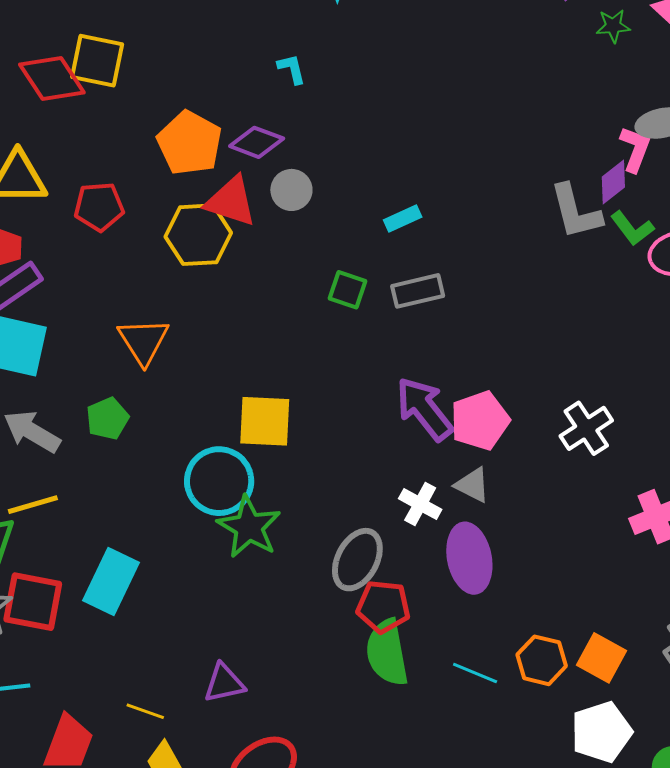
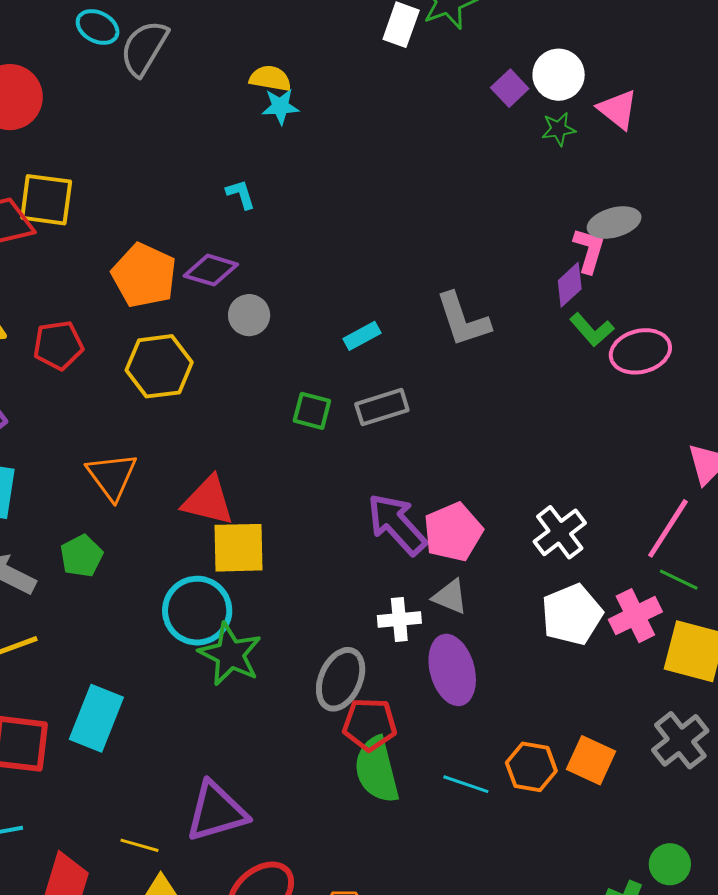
red triangle: (231, 201) -> (208, 501), moved
gray L-shape: (576, 212) -> (463, 320), moved
white cross: (420, 504) -> (399, 619), turned -30
purple triangle: (224, 683) -> (216, 812), size x1.5
white pentagon: (601, 732) -> (572, 614), moved

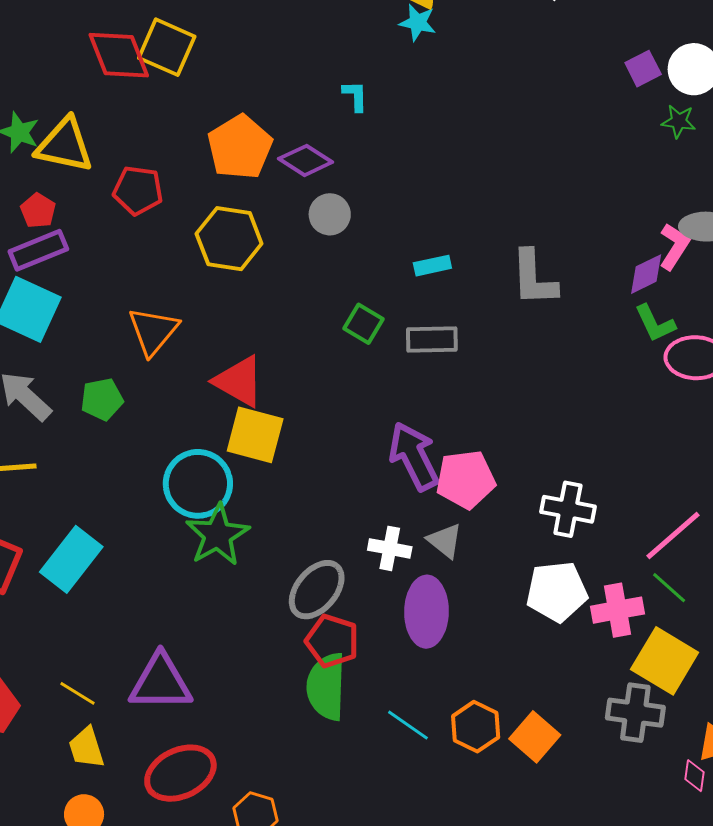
white cross: (560, 532) -> (568, 509), turned 32
gray cross: (680, 740) -> (635, 713), moved, turned 30

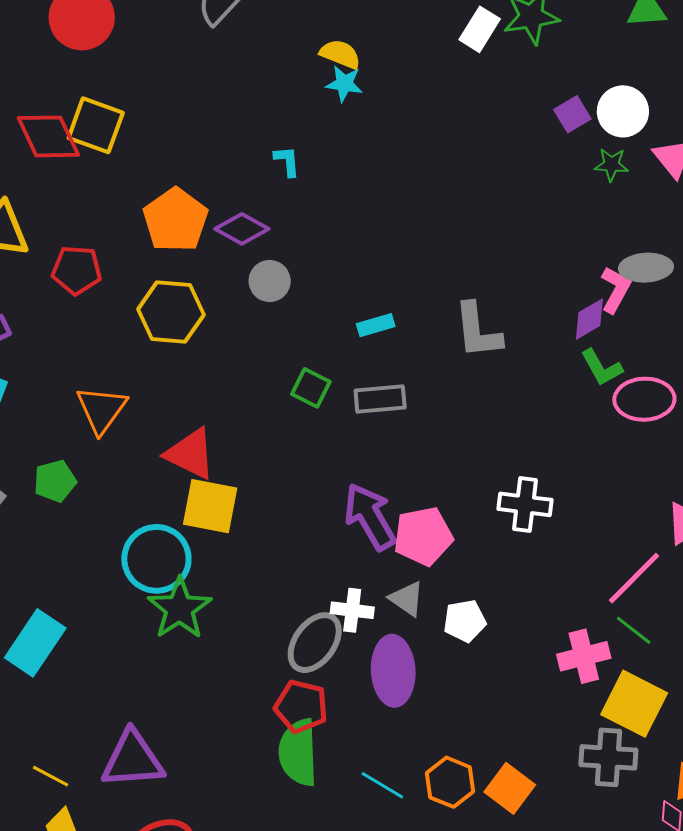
white cross: (568, 509) -> (525, 504), moved
gray ellipse: (317, 590) -> (315, 643), moved
white pentagon: (557, 592) -> (465, 621), moved, size x0.7

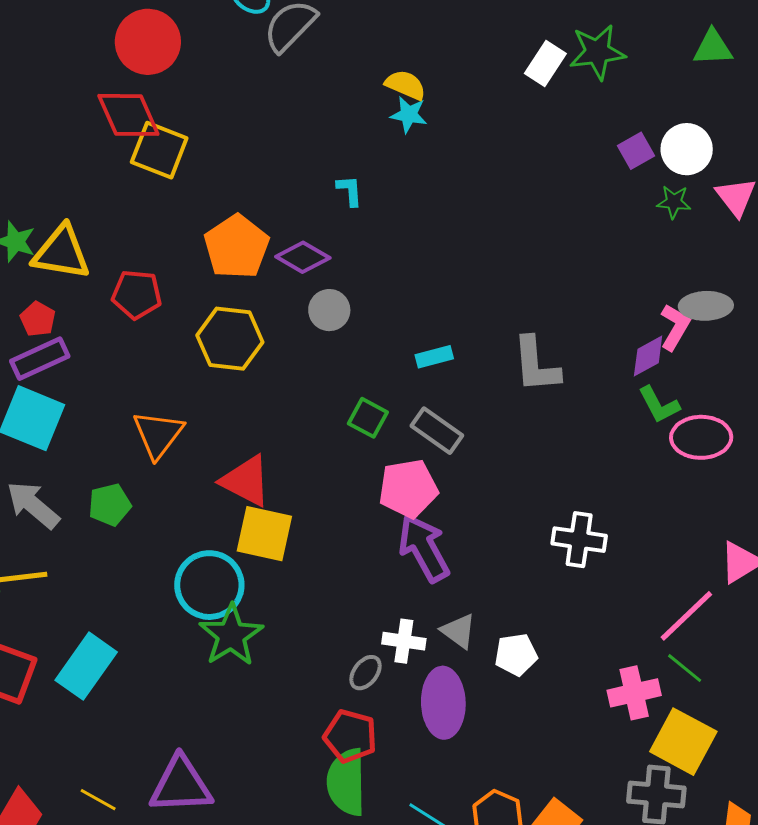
red diamond: (48, 136) -> (128, 115), moved
gray rectangle: (380, 399) -> (437, 431), turned 39
pink pentagon: (423, 536) -> (408, 489), moved
gray ellipse: (315, 643) -> (366, 673), size x0.6

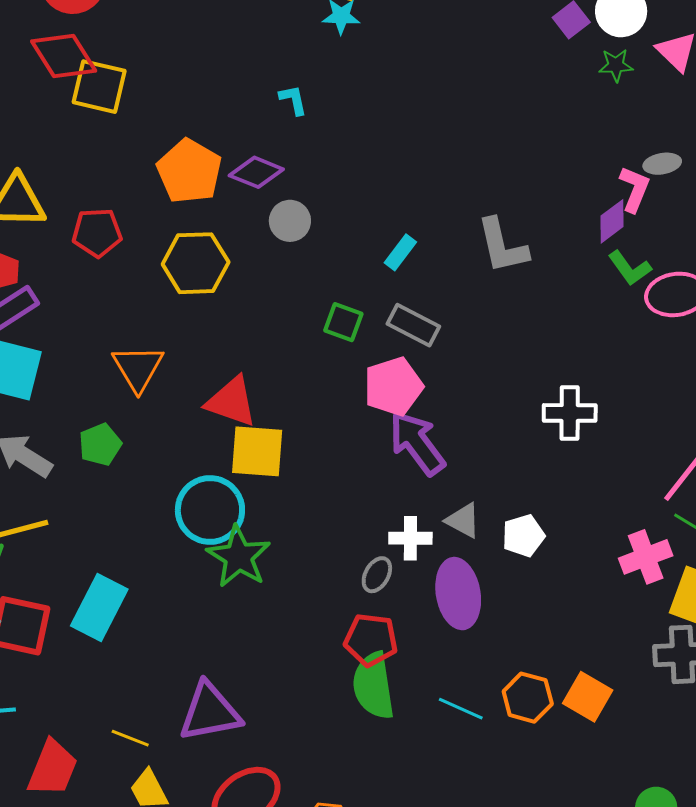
gray ellipse: (706, 306) -> (662, 164), size x0.7
cyan rectangle: (434, 357) -> (400, 252), turned -30

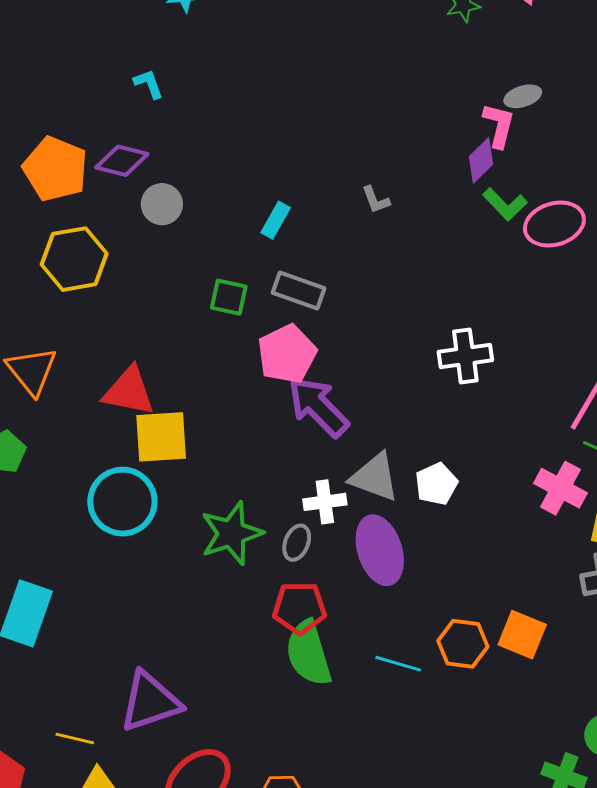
gray L-shape: (502, 246) -> (376, 200), size x0.5
gray triangle: (463, 520) -> (375, 477), size x1.4
green star: (239, 557) -> (232, 533), moved, turned 30
pink cross: (646, 557) -> (560, 488), turned -33

